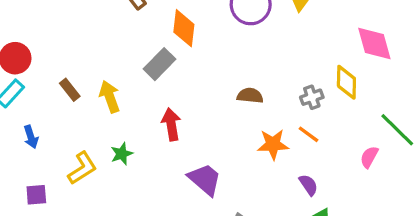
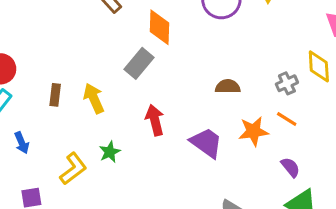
brown rectangle: (70, 90) -> (55, 95), turned 50
purple trapezoid: (205, 179) -> (206, 143), moved

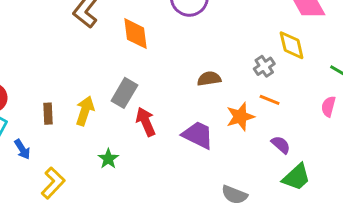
gray rectangle: (139, 63) -> (124, 93), moved
yellow arrow: (94, 98) -> (85, 111), turned 52
blue arrow: (22, 143) -> (22, 149), moved
yellow L-shape: (73, 169) -> (53, 183), moved

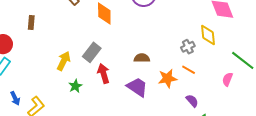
brown semicircle: (209, 79) -> (142, 58), moved
brown rectangle: (48, 114) -> (31, 23), moved
blue arrow: (22, 149) -> (15, 98), moved
green star: (108, 159) -> (75, 86), moved

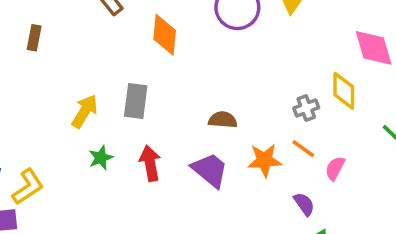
gray rectangle: (92, 52) -> (136, 101), turned -36
red arrow: (104, 74) -> (150, 163), moved
pink semicircle: (227, 79) -> (335, 168), moved

